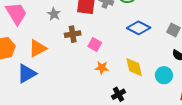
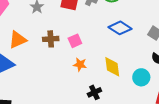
brown cross: (73, 34) -> (51, 39), moved
pink square: (95, 45) -> (75, 41), turned 32

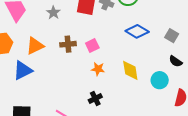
black cross: (94, 92) -> (95, 98), moved

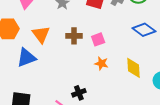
orange triangle: (35, 46) -> (41, 34), turned -48
black cross: (95, 98) -> (79, 93), moved

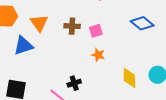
yellow diamond: (133, 68) -> (129, 78), moved

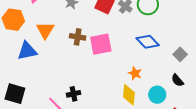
pink square: (96, 31) -> (101, 44), size x1.6
orange star: (98, 55) -> (135, 73), moved

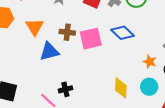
blue diamond: (148, 42) -> (122, 33), moved
blue triangle: (27, 51) -> (49, 51), moved
orange star: (135, 73) -> (150, 62), moved

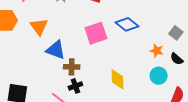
brown cross: (67, 32) -> (72, 67), moved
blue triangle: (49, 51) -> (56, 50), turned 40
yellow diamond: (121, 88) -> (117, 79), moved

